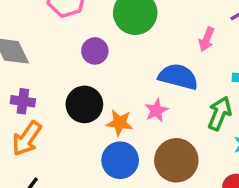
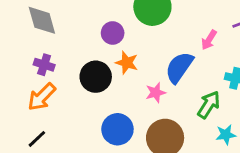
blue semicircle: (178, 77) -> (179, 67), turned -80
orange star: (120, 123) -> (127, 63), moved

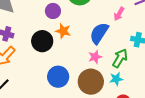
pink star: (156, 93) -> (95, 57), moved
cyan star: (226, 135) -> (116, 79), moved

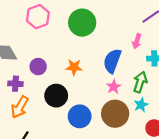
purple circle: (53, 11) -> (38, 67), moved
pink arrow: (119, 14) -> (137, 41), moved
black circle: (42, 41) -> (56, 96), moved

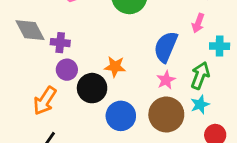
purple circle: (38, 67) -> (67, 70), moved
orange star: (74, 67) -> (115, 67), moved
purple cross: (15, 84) -> (60, 43), moved

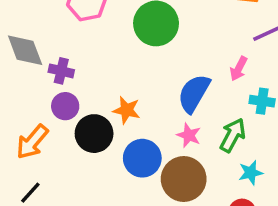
pink star: (166, 80) -> (189, 135), turned -30
cyan star: (200, 105) -> (251, 173), moved
blue circle: (121, 116) -> (142, 158), moved

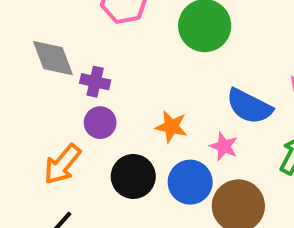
blue semicircle: (194, 93) -> (249, 106), turned -93
black circle: (94, 134) -> (133, 176), moved
pink star: (189, 135) -> (224, 146), moved

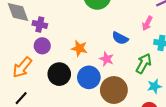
blue semicircle: (249, 106) -> (120, 38), size x0.7

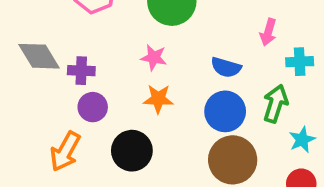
pink star: (107, 59) -> (154, 58), moved
blue circle: (89, 77) -> (225, 111), moved

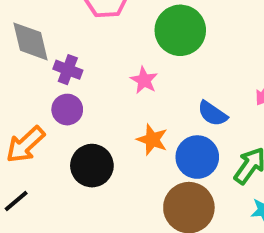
orange star: (158, 99) -> (152, 140), moved

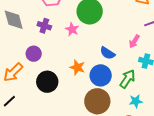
purple cross: (68, 70) -> (44, 26), moved
pink star: (144, 80) -> (72, 29), moved

